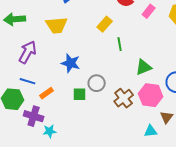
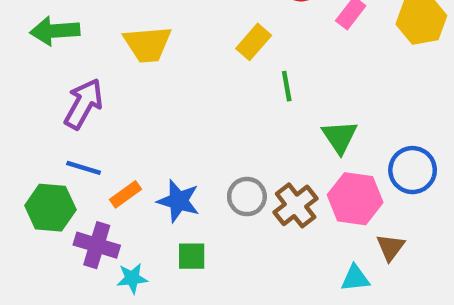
blue star: (71, 63) -> (178, 201), moved
green triangle: (144, 67) -> (340, 137), turned -42
gray circle: (97, 83) -> (247, 197), moved
green square: (80, 94) -> (192, 256), moved

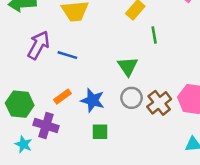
green triangle: (340, 137) -> (128, 66), moved
blue line: (84, 168) -> (67, 55), moved
cyan star: (132, 278) -> (23, 144), moved, turned 30

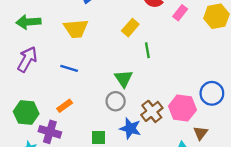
purple arrow: (39, 45) -> (27, 59), moved
gray circle: (132, 98) -> (116, 101), moved
blue star: (93, 100) -> (130, 128), moved

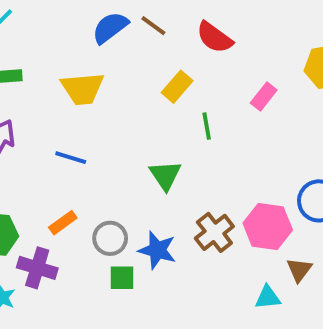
pink rectangle: (180, 13) -> (264, 97), moved
gray circle: (116, 101) -> (110, 238), moved
blue star: (130, 128) -> (157, 250), moved

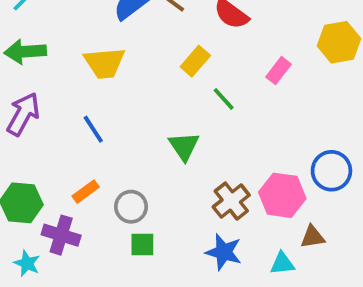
green line: (207, 126) -> (224, 99), turned -32
blue line: (71, 158) -> (93, 129), turned 40
blue star: (157, 250) -> (224, 252), moved
brown triangle: (299, 270) -> (313, 237), turned 44

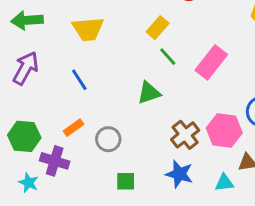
pink rectangle: (278, 71) -> (211, 62), moved, size x1.6
green line: (224, 99) -> (168, 57), moved
green triangle: (184, 146) -> (149, 93), turned 45
green square: (142, 245) -> (126, 181), moved

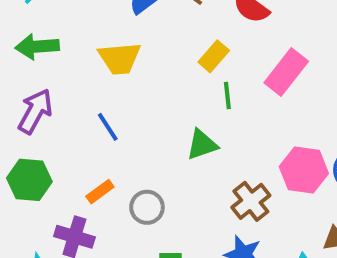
green line: (168, 57) -> (227, 96), turned 36
pink rectangle: (211, 62) -> (286, 72), moved
pink hexagon: (224, 130) -> (304, 170), moved
green hexagon: (24, 136) -> (29, 180), moved

